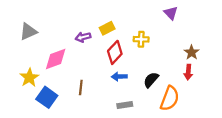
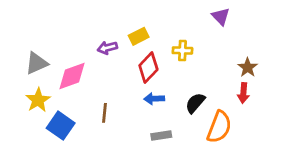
gray triangle: (28, 32) -> (37, 63), moved

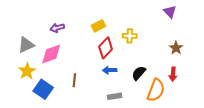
purple triangle: (221, 17) -> (170, 12), moved
purple arrow: (107, 48) -> (57, 28), moved
red arrow: (243, 93) -> (173, 74), moved

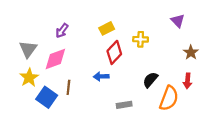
purple triangle: (170, 12) -> (178, 21), moved
purple arrow: (57, 28) -> (62, 31), turned -40
gray triangle: (26, 45) -> (28, 49), turned -30
blue arrow: (110, 70) -> (101, 76), moved
brown line: (74, 80) -> (68, 87), moved

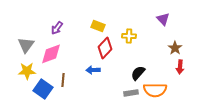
yellow rectangle: (107, 28) -> (98, 26), turned 48
yellow star: (29, 78) -> (27, 71), turned 30
red arrow: (188, 81) -> (180, 67), moved
orange semicircle: (169, 98) -> (155, 90), turned 70
gray rectangle: (124, 105) -> (131, 93), moved

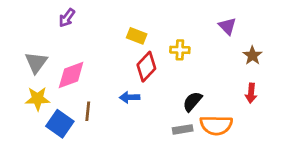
purple arrow: (57, 28) -> (67, 18), moved
brown star: (175, 48) -> (252, 55), moved

